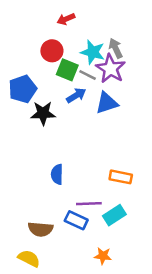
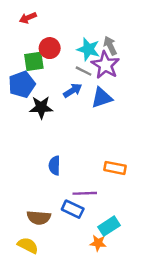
red arrow: (66, 19) -> (28, 18), moved
green square: (67, 70) -> (34, 61), moved, turned -30
cyan rectangle: (114, 215) -> (109, 226), moved

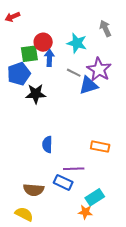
red arrow: (28, 18) -> (12, 17), moved
gray arrow: (110, 46) -> (105, 28), moved
purple star: (105, 65) -> (99, 70), moved
gray line: (84, 71) -> (74, 73), moved
blue arrow: (73, 90) -> (49, 58), moved, turned -56

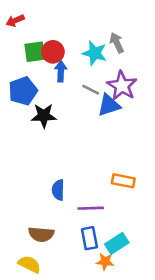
gray arrow: (105, 28) -> (117, 43), moved
green square: (29, 54) -> (35, 52), moved
blue semicircle: (47, 144) -> (58, 190), moved
blue rectangle: (63, 182) -> (89, 238), moved, turned 54

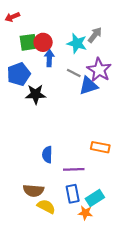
gray arrow: (117, 43) -> (95, 35), turned 63
yellow semicircle: (29, 264) -> (46, 206), moved

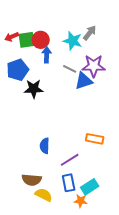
red arrow: (12, 17) -> (12, 37), moved
purple star: (99, 70) -> (94, 66), turned -30
purple line: (74, 169) -> (70, 160), turned -30

